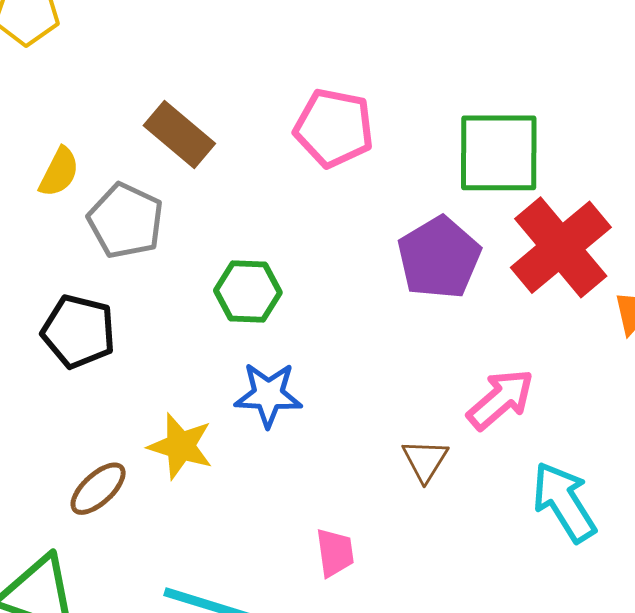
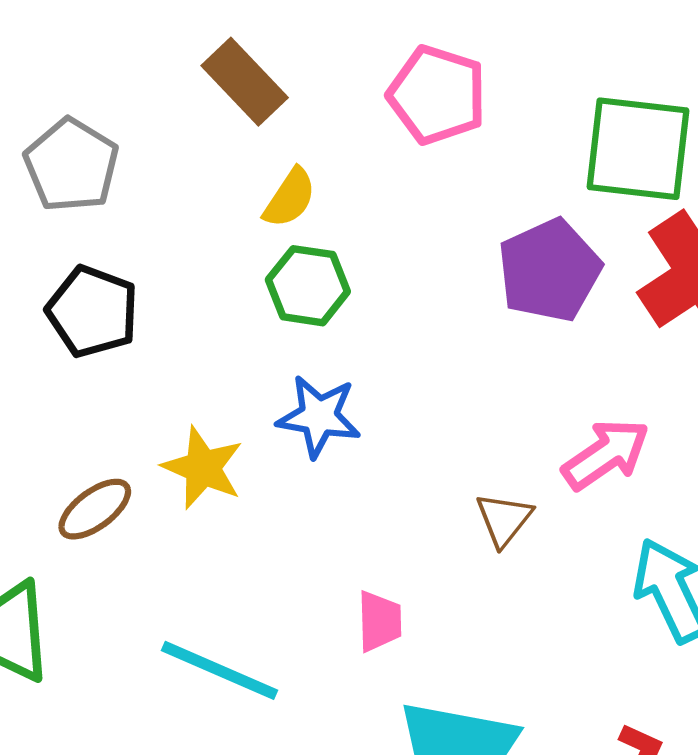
yellow semicircle: (59, 172) -> (290, 198), moved
gray pentagon: (126, 221) -> (71, 165), moved

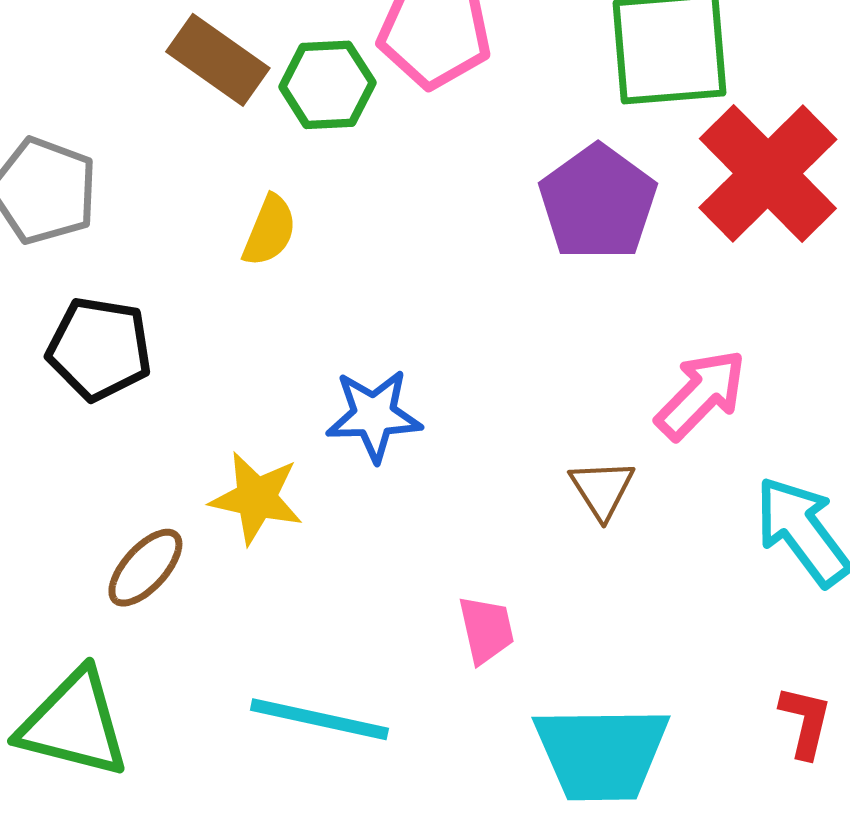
yellow semicircle: (290, 198) -> (270, 231), moved
green hexagon: (308, 286) -> (327, 85), moved

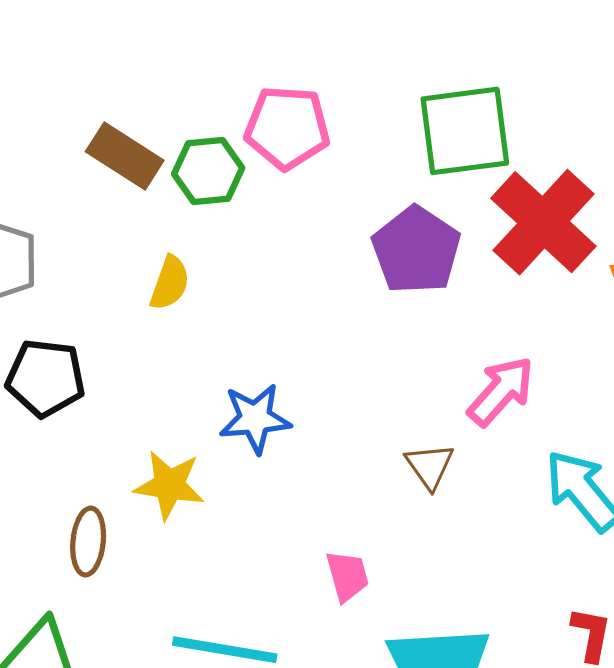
brown ellipse: (145, 568) -> (88, 542), turned -34

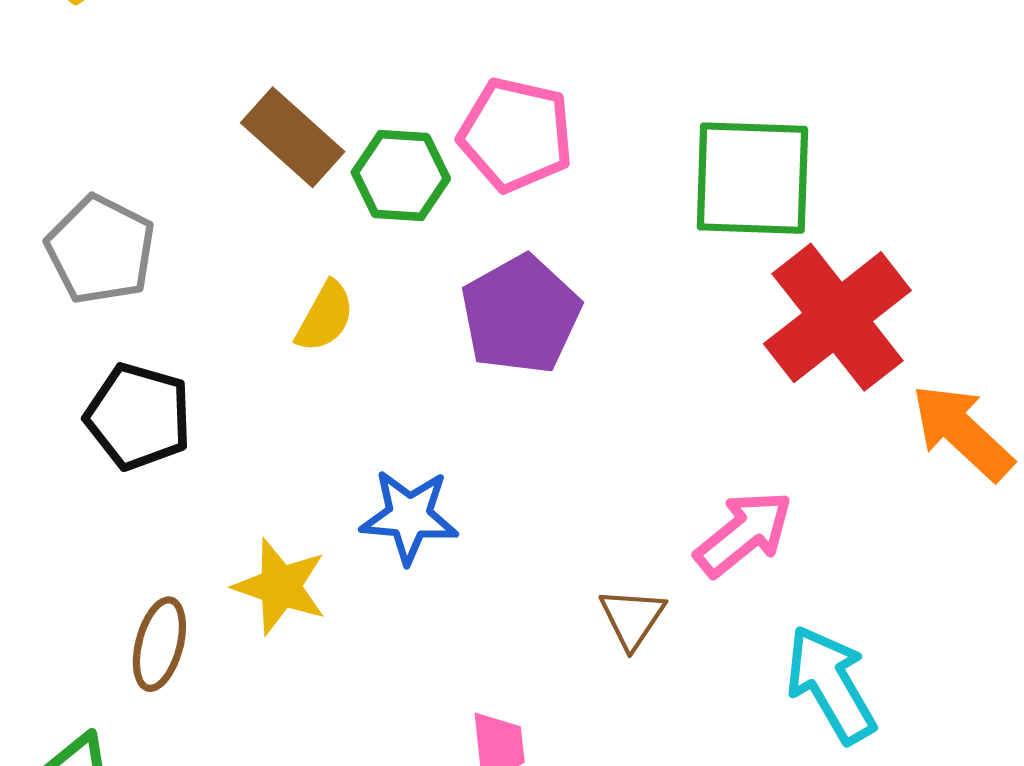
purple pentagon: (416, 250) -> (521, 315), moved

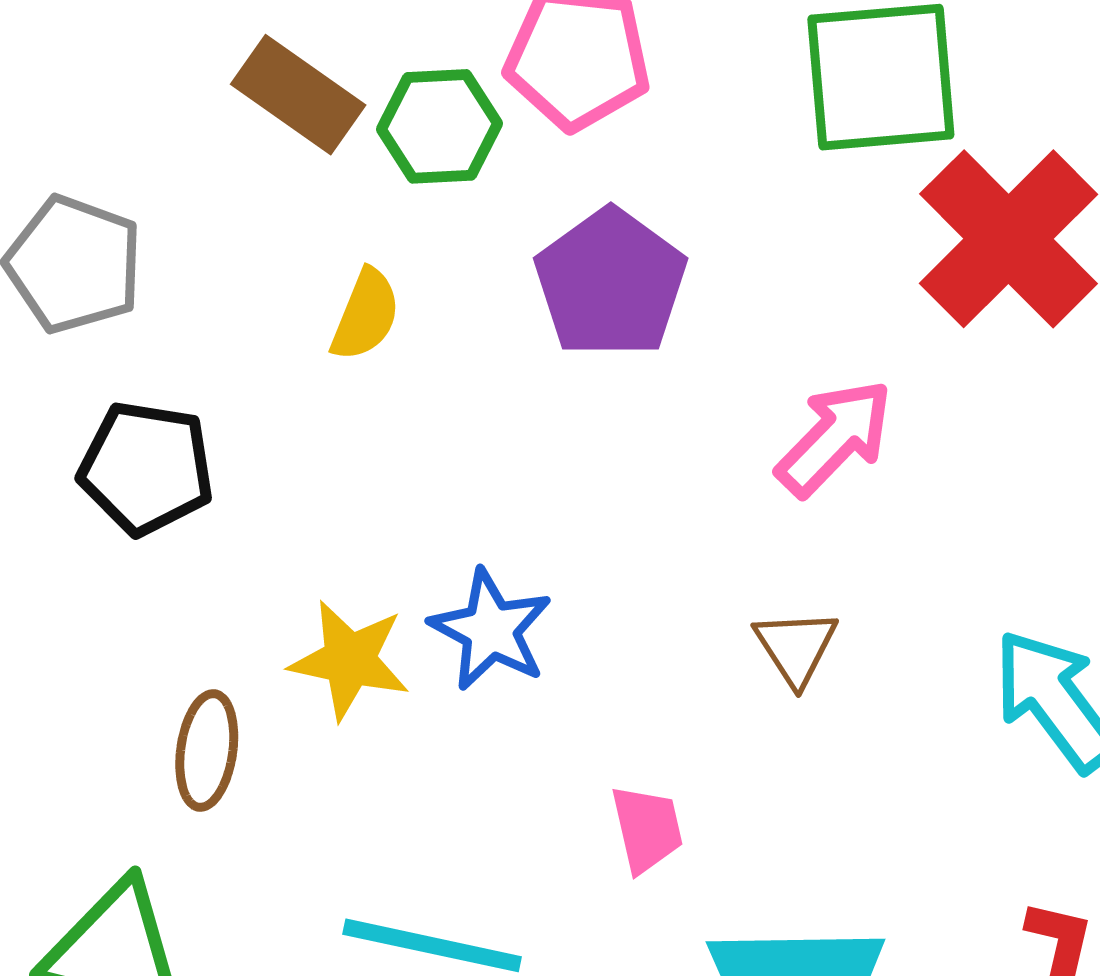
blue star: (409, 516) -> (491, 630), moved, turned 30
pink arrow: (744, 534) -> (835, 438), moved

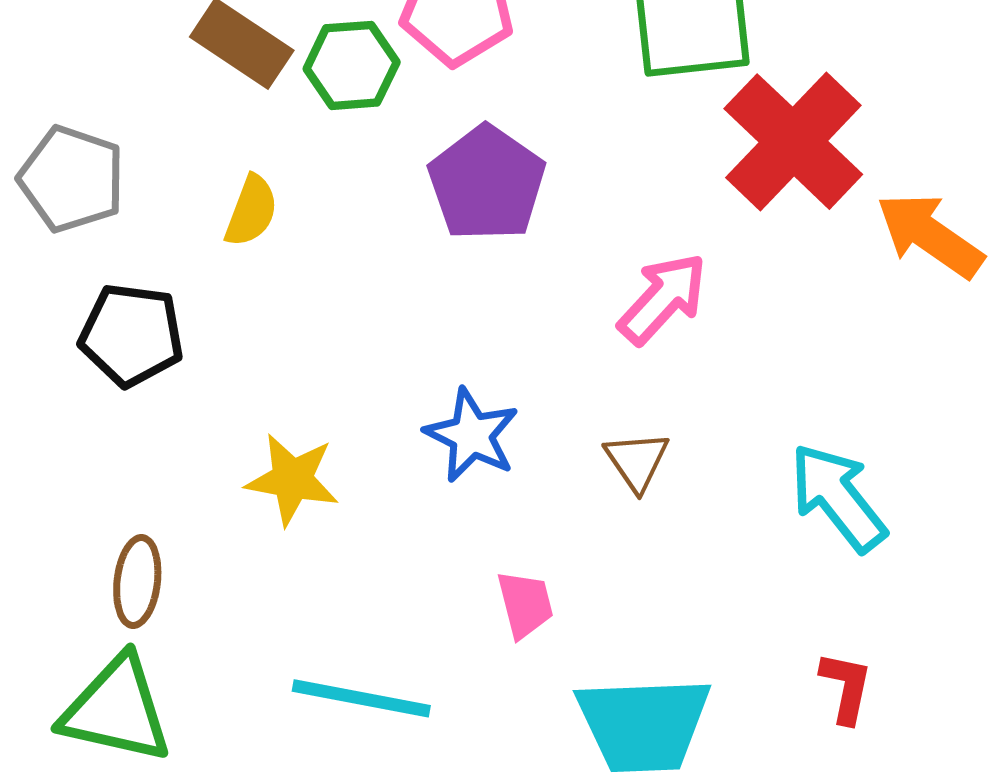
yellow semicircle: (366, 315) -> (251, 211), moved
blue star: (491, 630) -> (472, 435), moved
brown ellipse: (207, 750) -> (137, 581), moved

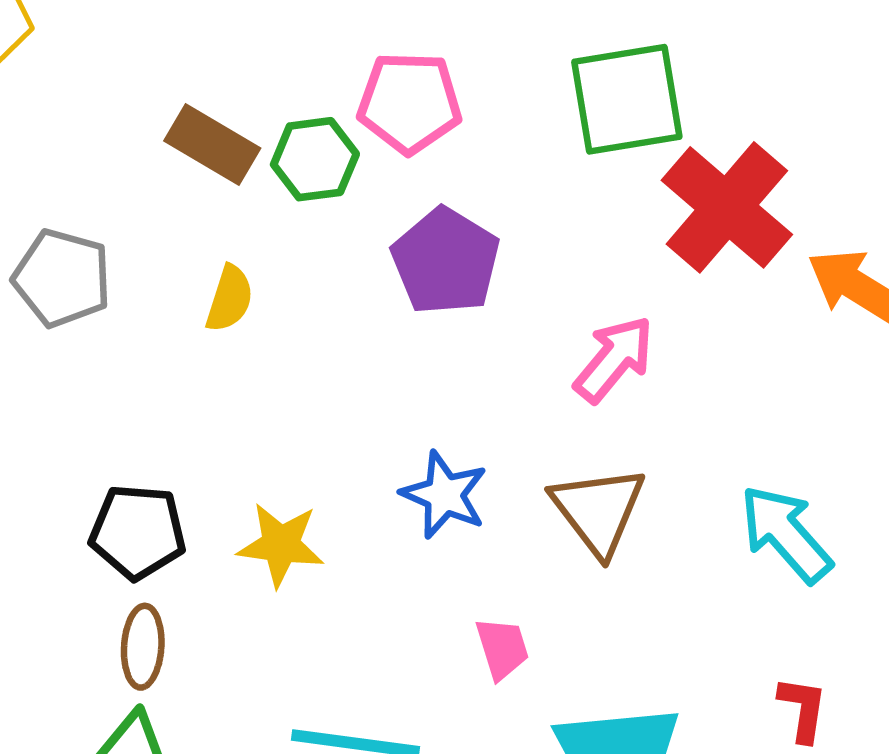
black pentagon: (132, 335) -> (138, 532), moved
brown triangle: (637, 461) -> (598, 510), size x1.6

